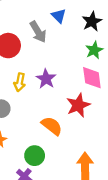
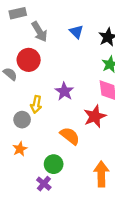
gray arrow: (38, 32) -> (39, 32), moved
yellow arrow: (20, 82) -> (36, 104), moved

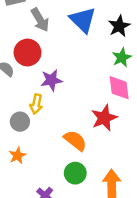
blue triangle: (76, 32) -> (83, 20), size x1.6
purple star: (64, 91) -> (51, 80), moved, turned 30
green circle: (54, 164) -> (75, 173), moved

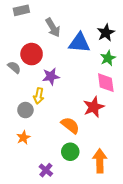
gray arrow: (40, 20) -> (53, 28), moved
blue triangle: (83, 20) -> (79, 43), moved, turned -40

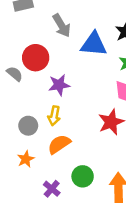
yellow arrow: (39, 96) -> (54, 116), moved
orange semicircle: (70, 125) -> (59, 144), moved, turned -72
purple cross: (46, 170) -> (52, 189), moved

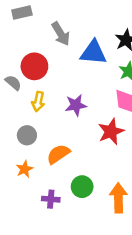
purple star: (59, 85) -> (76, 105), moved
yellow arrow: (54, 116) -> (38, 101), moved
purple cross: (52, 189) -> (51, 199), turned -35

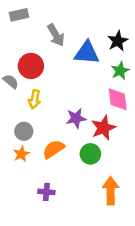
purple star: (76, 105) -> (76, 118), moved
orange star: (24, 169) -> (21, 154), moved
green circle: (82, 187) -> (90, 154), moved

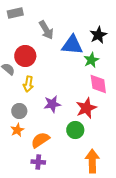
green star: (120, 71) -> (91, 60), moved
purple star: (76, 118) -> (52, 104), moved
orange semicircle: (54, 149) -> (40, 140), moved

